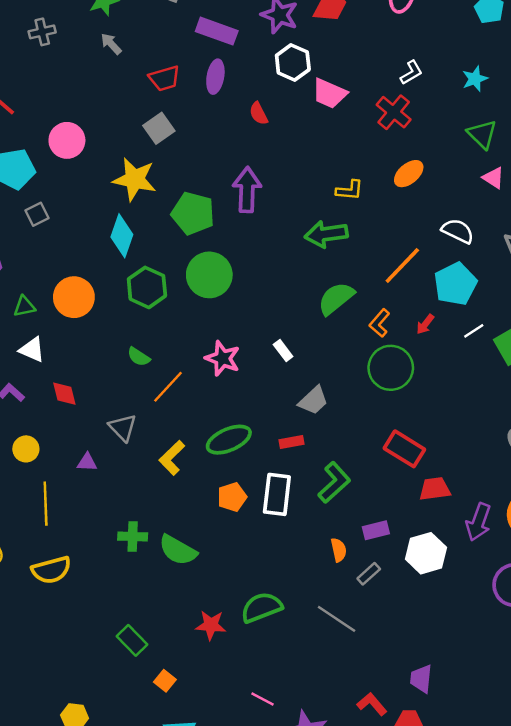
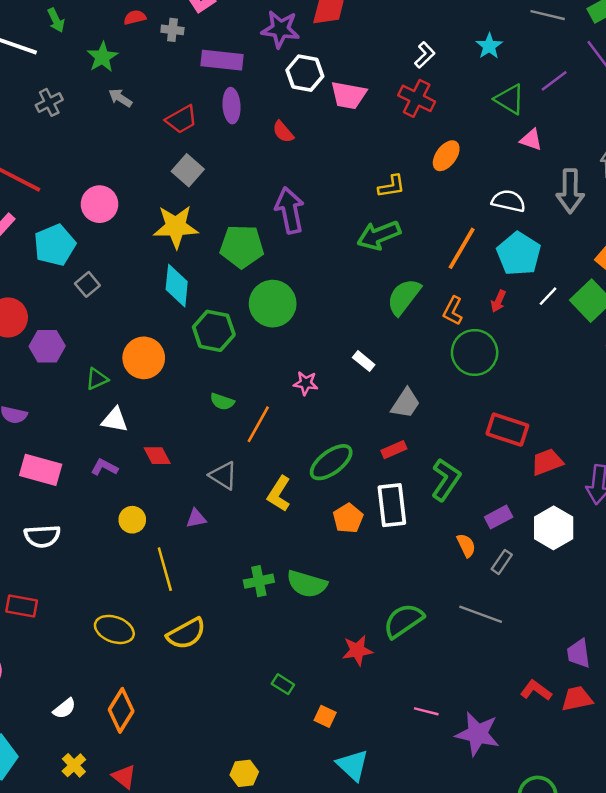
pink star: (223, 358) -> (306, 383), size x0.7
green rectangle: (132, 640) -> (283, 684), size x0.7

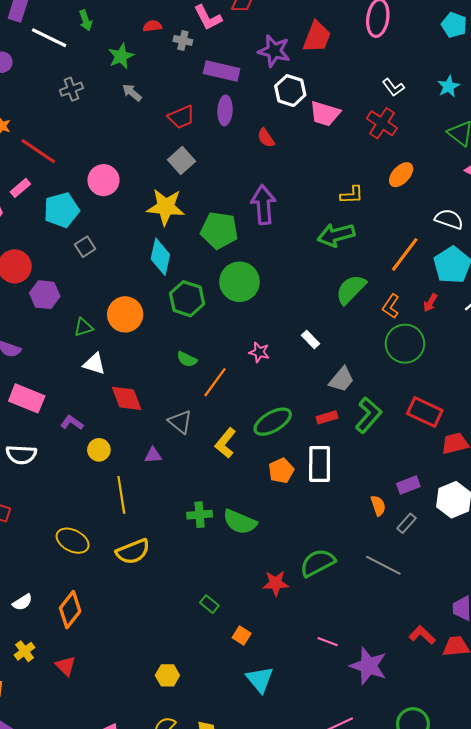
white L-shape: (425, 55) -> (393, 87), turned 90
red diamond: (157, 456) -> (127, 398), size x1.4
purple L-shape: (104, 467) -> (72, 423), moved
green L-shape: (446, 480) -> (368, 415), moved

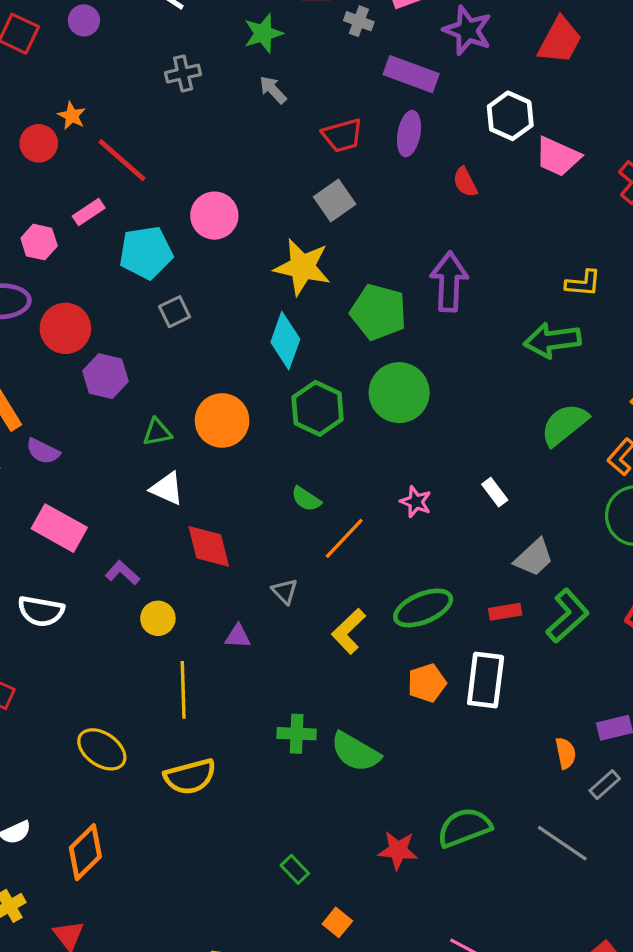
purple star: (274, 51) -> (468, 30), moved
gray triangle: (180, 422) -> (285, 591), size x0.7

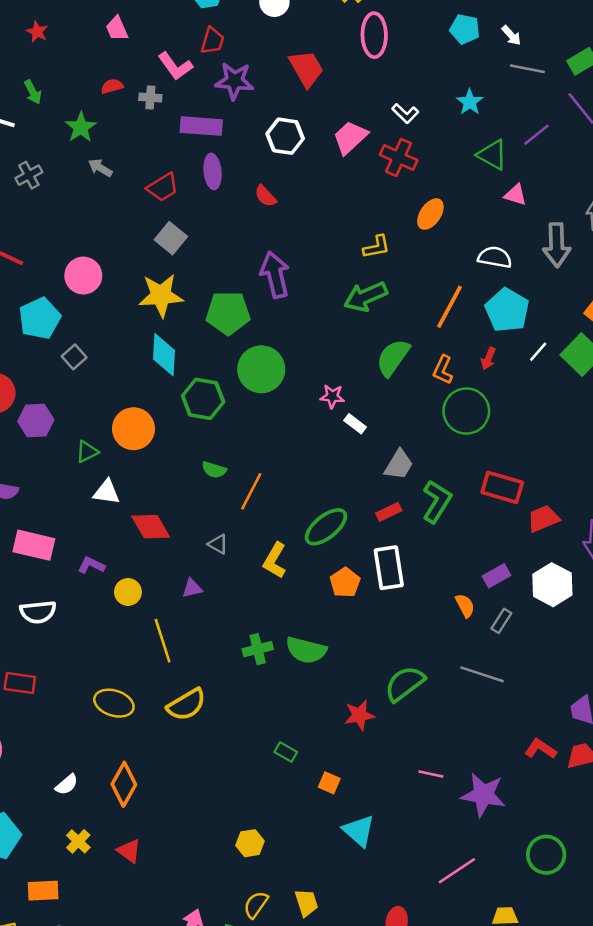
red trapezoid: (560, 40) -> (306, 69), turned -42
pink trapezoid: (558, 157) -> (350, 137), moved, turned 129
pink star: (416, 502) -> (332, 396), moved

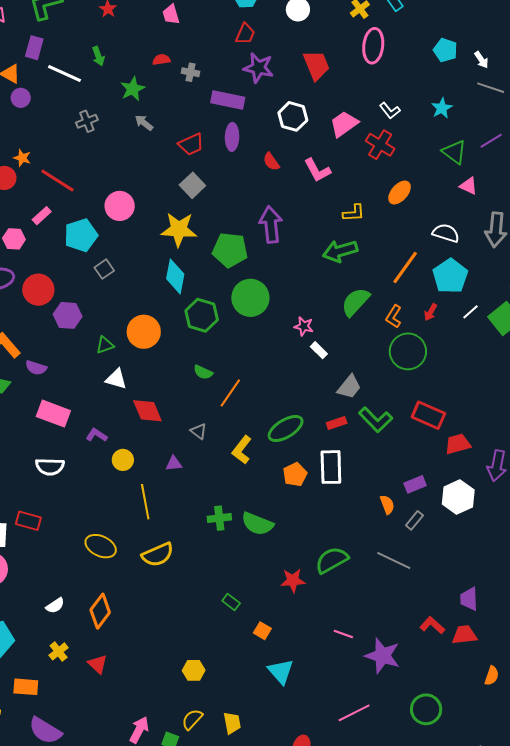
pink L-shape: (175, 66) -> (317, 170), moved
green L-shape: (437, 501) -> (376, 420), turned 96

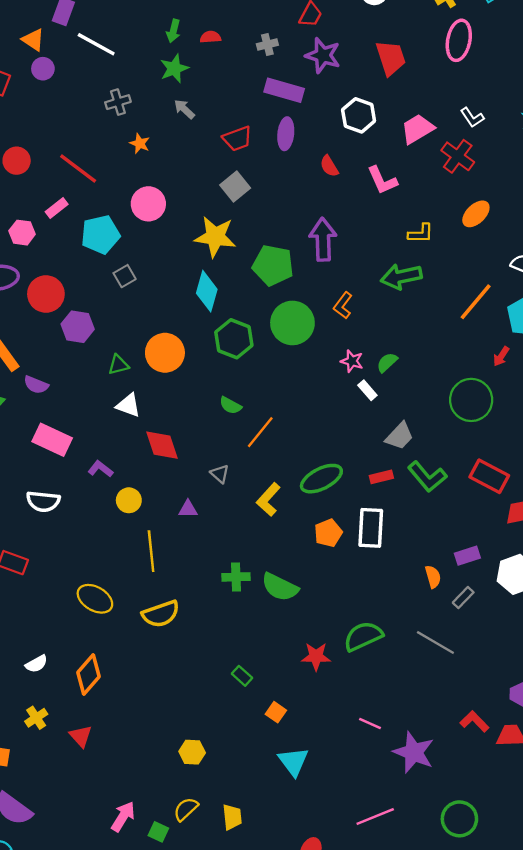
green arrow: (98, 56) -> (173, 31), moved, turned 30
gray cross: (190, 72) -> (267, 45), moved, turned -30
orange star: (22, 158) -> (140, 143), moved
green semicircle: (355, 302) -> (387, 362), moved, size x0.6
orange L-shape: (394, 317) -> (343, 305), moved

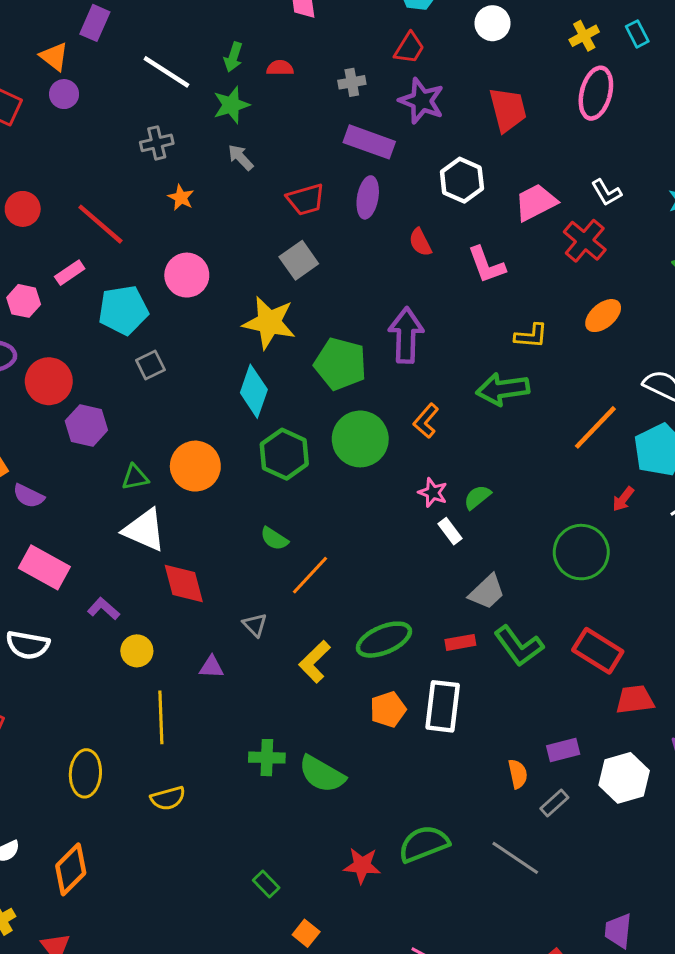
white line: (96, 44) -> (166, 72), moved
white triangle: (128, 405) -> (144, 530), size x1.4
yellow ellipse: (95, 599) -> (85, 773), turned 60
yellow semicircle: (161, 614) -> (168, 798), size x0.7

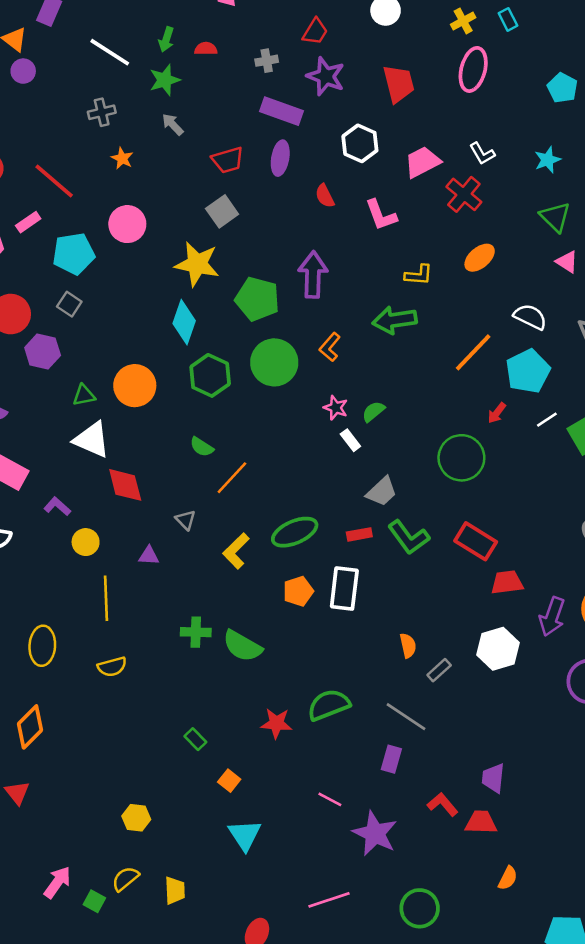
gray square: (150, 365) -> (69, 304), moved, turned -30
purple rectangle: (563, 750) -> (391, 759), moved, turned -60

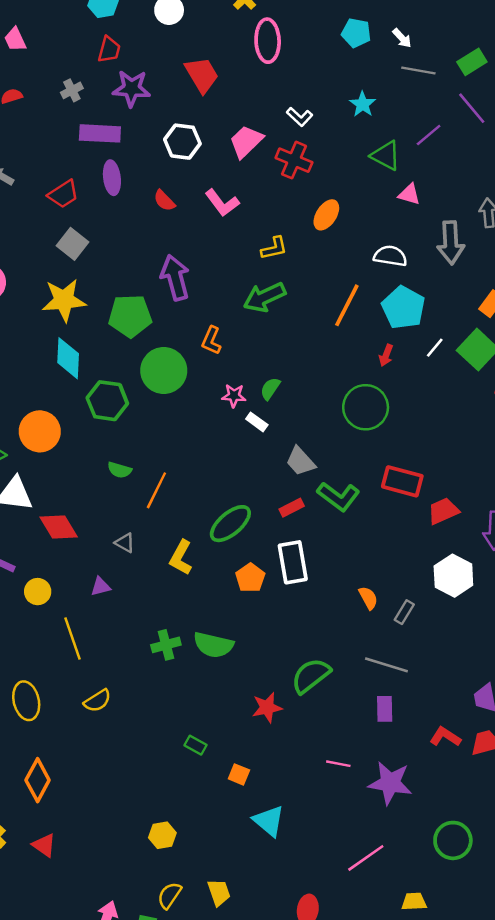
gray trapezoid: (382, 492) -> (300, 461), turned 108

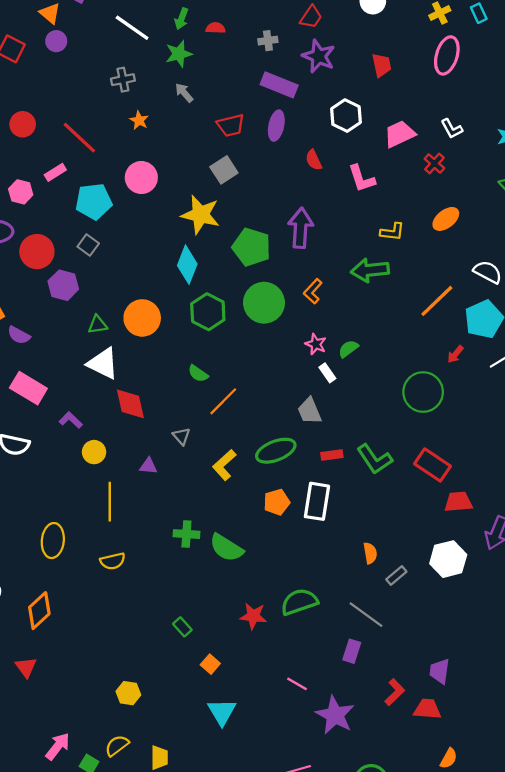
red trapezoid: (202, 75) -> (382, 65), size x0.7
red cross: (294, 160) -> (434, 163), size x0.7
gray trapezoid: (300, 461) -> (310, 411), moved
red L-shape: (445, 737) -> (395, 692), turned 84

